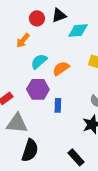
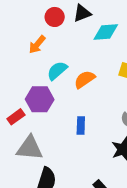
purple hexagon: (38, 89) -> (40, 99), moved

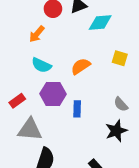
cyan semicircle: (57, 71) -> (41, 65), moved, turned -114
purple hexagon: (40, 99) -> (53, 94), moved

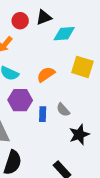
yellow square: (120, 58) -> (82, 67), size x1.5
gray semicircle: (121, 104) -> (63, 110), moved

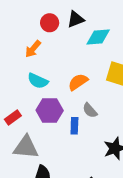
gray semicircle: (63, 110) -> (90, 110), moved

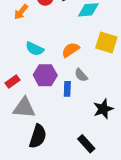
orange arrow: (33, 49) -> (21, 12), moved

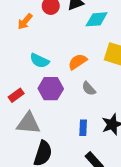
blue rectangle: (67, 89) -> (83, 128), moved

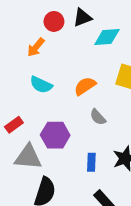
orange arrow: (25, 22) -> (36, 47), moved
purple hexagon: (51, 89) -> (55, 135), moved

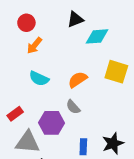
red circle: (54, 21) -> (26, 23), moved
gray semicircle: (98, 117) -> (73, 107), moved

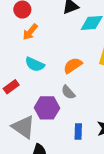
red rectangle: (15, 114) -> (11, 87), moved
gray triangle: (28, 142) -> (23, 127), turned 30

